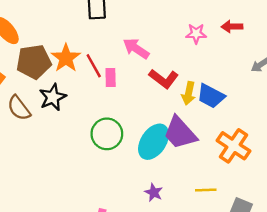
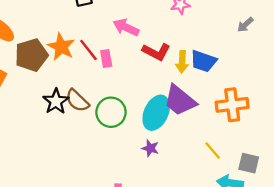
black star: (53, 97) -> (56, 101), moved
brown semicircle: (19, 108) -> (77, 101), moved
orange cross: (234, 146) -> (232, 105), turned -32
yellow line: (206, 190) -> (213, 151), turned 60
purple star: (154, 192) -> (150, 148), moved

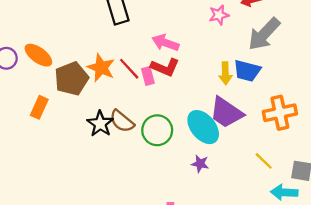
gray arrow: (245, 25) -> (264, 34), moved, size x2.0
red L-shape: (156, 52) -> (165, 67), moved
cyan ellipse: (156, 113) -> (203, 127), turned -60

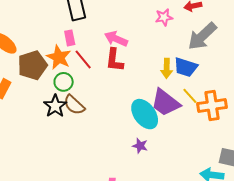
red L-shape: (165, 67) -> (114, 60), turned 70
pink rectangle: (148, 76) -> (70, 38), moved
green circle: (157, 130) -> (64, 82), moved, size x0.7
yellow line: (264, 161) -> (190, 96), moved

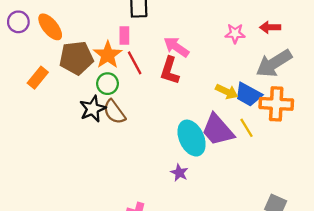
yellow arrow: (167, 68) -> (227, 92), turned -78
orange cross: (212, 105) -> (276, 104), moved

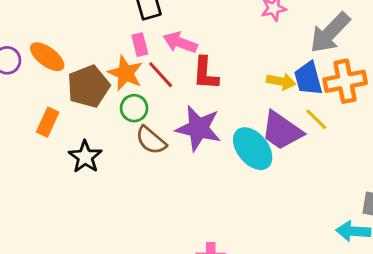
pink arrow: (176, 47) -> (180, 42), moved
blue trapezoid: (248, 95) -> (308, 78), turned 60
black star: (93, 109) -> (85, 157), moved
purple star: (179, 173) -> (198, 128), moved, size x2.0

